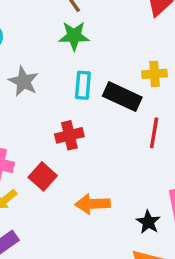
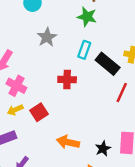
red square: (43, 176) -> (39, 112), moved
orange arrow: (93, 204) -> (68, 142), moved

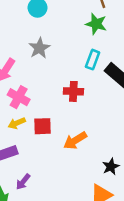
gray star: (47, 37) -> (39, 48), moved
red square: (39, 112) -> (42, 126), turned 30
orange arrow: (68, 142) -> (75, 141), moved, turned -45

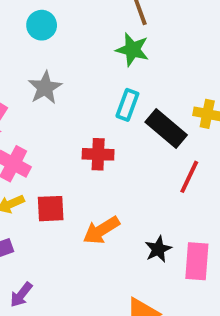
black star: (111, 167) -> (158, 249), moved

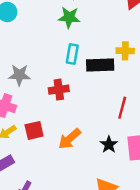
gray star: (45, 88) -> (19, 75), moved, turned -30
black rectangle: (166, 129) -> (100, 65), turned -32
red line: (189, 177) -> (122, 108), moved

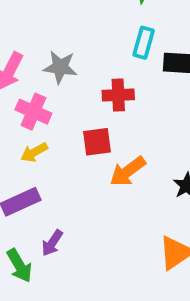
red square: (34, 130) -> (97, 142), moved

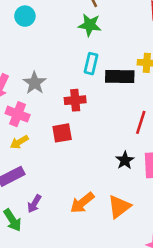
gray star: (60, 67) -> (35, 83), turned 30
orange arrow: (128, 171) -> (82, 203), moved

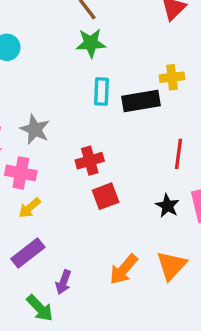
red cross: (75, 100) -> (90, 161), moved
red square: (62, 133) -> (106, 196), moved

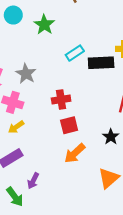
green star: (91, 43) -> (44, 25), moved, turned 30
cyan rectangle: (102, 92) -> (75, 53), turned 48
orange arrow: (124, 269) -> (75, 153), moved

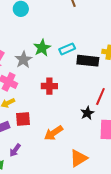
green star: (44, 25) -> (42, 48), moved
red square: (69, 125) -> (23, 119), moved
black star: (111, 137) -> (87, 113), moved

